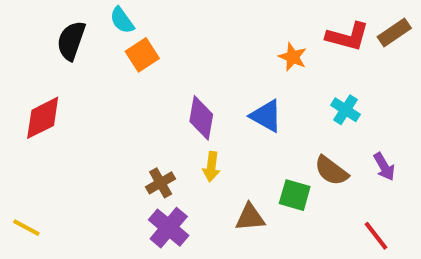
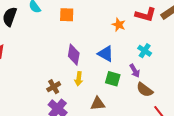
orange square: (142, 55) -> (67, 15), moved, turned 35
purple arrow: (384, 167) -> (135, 71), moved
brown semicircle: (331, 171) -> (145, 90), moved
green square: (295, 195) -> (113, 79), moved

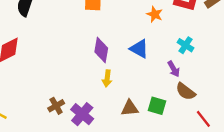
green square: (113, 79) -> (157, 106), moved
brown cross: (54, 87) -> (56, 106), moved

